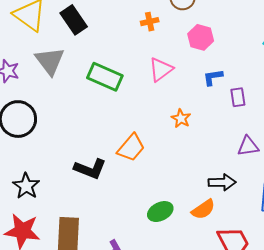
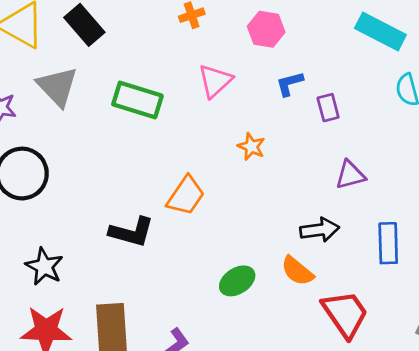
orange semicircle: (203, 209) -> (297, 271), turned 80

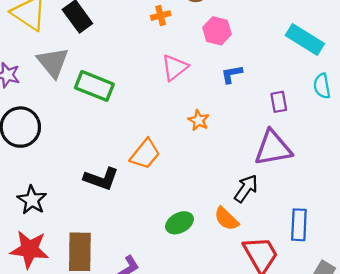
green rectangle: (137, 100) -> (94, 86), moved
purple rectangle: (328, 108) -> (279, 102), moved
purple triangle: (350, 175) -> (273, 148), size x1.6
black arrow: (320, 230) -> (246, 188), turned -52
blue rectangle: (388, 243) -> (299, 225), moved

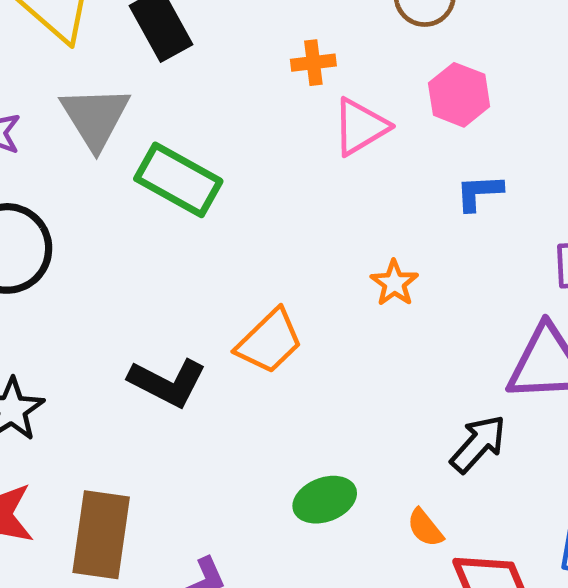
orange cross: (161, 16) -> (313, 63), moved
pink triangle: (175, 68) -> (360, 127), moved
orange semicircle: (226, 219) -> (425, 528), moved, size x0.7

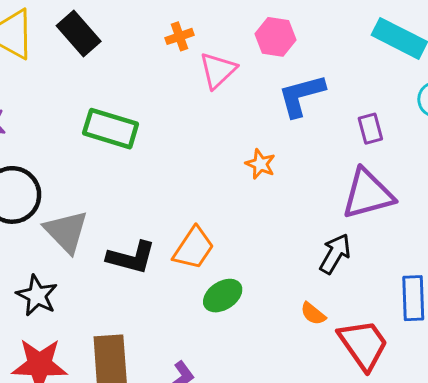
gray triangle: (95, 117) -> (66, 232), moved
blue L-shape: (479, 192) -> (301, 95), size x1.6
orange trapezoid: (269, 341) -> (194, 248), moved
green ellipse: (325, 500) -> (223, 296), moved

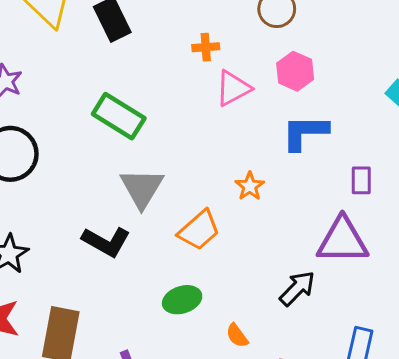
gray triangle: (66, 232) -> (142, 188), moved
orange trapezoid: (194, 248) -> (199, 230), moved
orange semicircle: (313, 314) -> (237, 336), moved

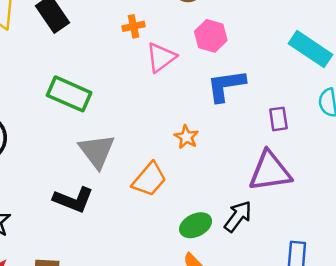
green ellipse: (182, 300) -> (196, 225), moved

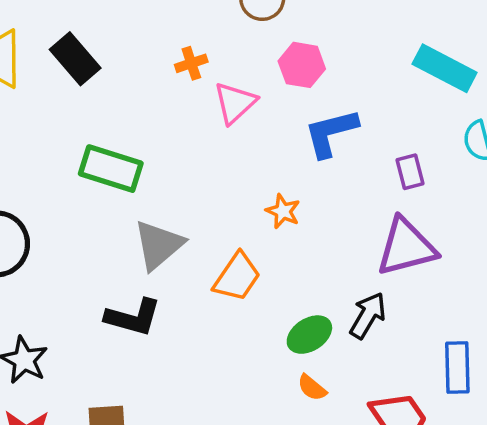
gray triangle: (97, 151) -> (159, 245), turned 33

